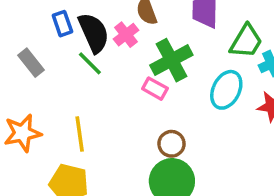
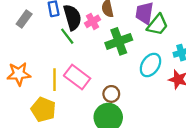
green trapezoid: (246, 41) -> (158, 25), moved
gray rectangle: (31, 63) -> (24, 19), moved, turned 66
pink rectangle: (155, 89) -> (77, 77), moved, size x1.6

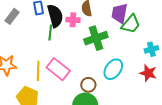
pink cross: (92, 21) -> (73, 20), turned 32
green line: (67, 36) -> (50, 33), turned 42
cyan ellipse: (150, 65) -> (113, 69), moved

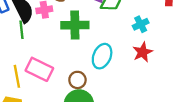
green cross: (96, 38) -> (75, 25), turned 30
red star: (148, 73) -> (143, 52), turned -30

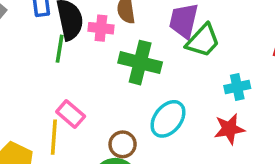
pink rectangle: (39, 69) -> (71, 114), size x0.7
yellow line: (17, 76) -> (54, 137), moved

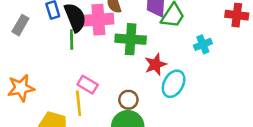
pink cross: (101, 28) -> (98, 20), size x1.6
cyan ellipse: (168, 119) -> (174, 84), moved
red star: (229, 129) -> (155, 64), moved

